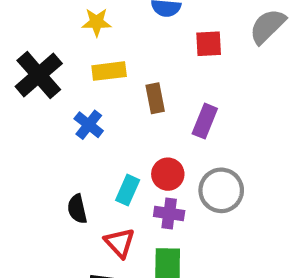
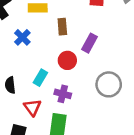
red circle: (168, 174) -> (67, 60), moved
gray circle: (221, 190) -> (109, 84), moved

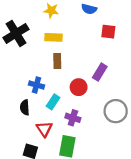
brown rectangle: (62, 27) -> (57, 61), moved
blue cross: (22, 37) -> (37, 85), moved, turned -32

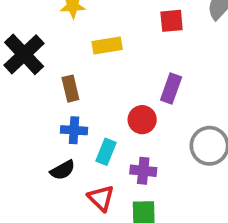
yellow rectangle: (54, 37) -> (107, 46), moved
brown rectangle: (57, 61) -> (70, 89), moved
black semicircle: (25, 107) -> (63, 170), turned -104

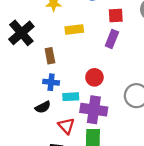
purple rectangle: (171, 89) -> (112, 39), moved
cyan rectangle: (106, 152) -> (71, 97), turned 63
purple cross: (143, 171) -> (94, 110), size x1.6

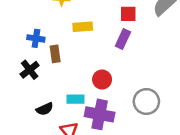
black cross: (21, 33) -> (30, 70), moved, size x0.7
blue cross: (51, 82) -> (36, 38), moved

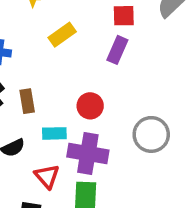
yellow rectangle: (83, 27) -> (62, 35), turned -30
brown rectangle: (55, 54) -> (27, 101), moved

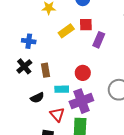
red square: (124, 16) -> (86, 25), moved
purple cross: (88, 153) -> (81, 101), turned -30

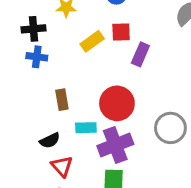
black cross: (24, 66) -> (33, 29), moved, turned 35
red circle: (83, 73) -> (117, 103), size x1.5
red triangle: (57, 115) -> (62, 166), moved

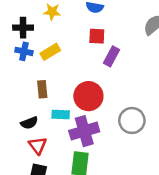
yellow rectangle: (92, 41) -> (50, 52), moved

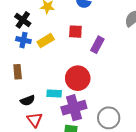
black cross: (23, 28) -> (23, 20), turned 35
red square: (97, 36) -> (75, 32), moved
brown rectangle: (42, 89) -> (18, 72), moved
gray circle: (132, 120) -> (109, 118), moved

